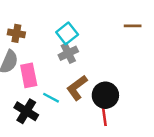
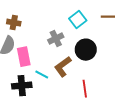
cyan square: (67, 33) -> (78, 20), moved
black circle: (105, 95) -> (86, 50), moved
black cross: (26, 111) -> (22, 86), turned -36

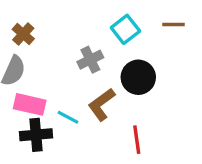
brown cross: (14, 23) -> (23, 34), turned 32
pink rectangle: (24, 57) -> (30, 104), moved, turned -66

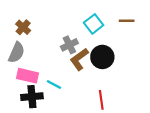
brown L-shape: (102, 104) -> (79, 59), moved

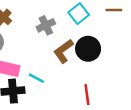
gray cross: (69, 45) -> (46, 25), moved

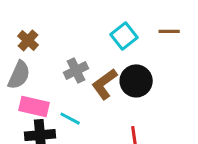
gray cross: (46, 25) -> (76, 70), moved

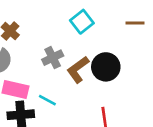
cyan square: (124, 36) -> (82, 22), moved

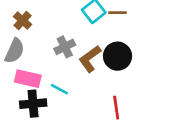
brown line: (135, 23) -> (118, 13), moved

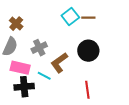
gray cross: (65, 47) -> (39, 48), moved
brown L-shape: (90, 59) -> (59, 63), moved

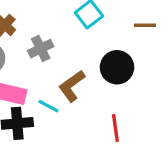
brown line: (88, 18) -> (145, 25), moved
gray cross: (39, 48) -> (41, 49), moved

